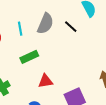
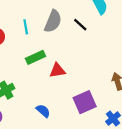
red triangle: (45, 81) -> (57, 70), moved

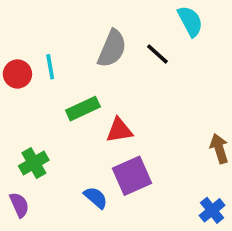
cyan line: (26, 27) -> (50, 67), moved
purple square: (85, 102) -> (132, 176), moved

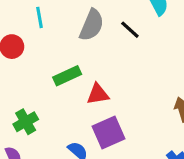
cyan line: (50, 67) -> (39, 17), moved

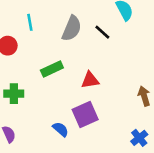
red triangle: (98, 94) -> (90, 80), moved
green cross: (26, 122) -> (14, 94), moved, turned 30

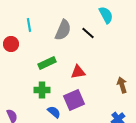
green cross: (14, 94) -> (42, 90), moved

